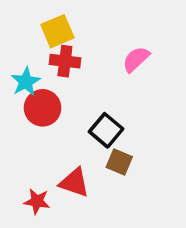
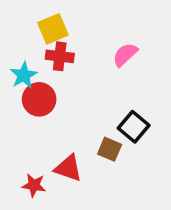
black square: (106, 130) -> (134, 127), moved

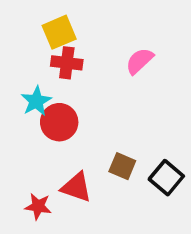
cyan star: (24, 75) -> (36, 101), moved
red circle: (39, 99) -> (59, 122), moved
black square: (134, 127) -> (166, 178), moved

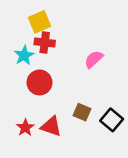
pink semicircle: (140, 61) -> (94, 59), moved
cyan star: (36, 101) -> (24, 55), moved
red star: (38, 206) -> (25, 128), moved, turned 30

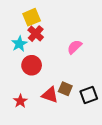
red cross: (45, 43) -> (36, 34), turned 35
black square: (112, 120) -> (89, 95), turned 30
red triangle: (51, 126) -> (50, 95), moved

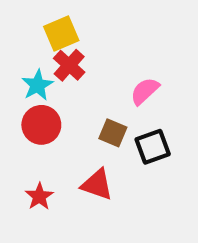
red circle: (32, 65) -> (41, 125), moved
brown square: (65, 89) -> (113, 133), moved
black square: (89, 95) -> (153, 147), moved

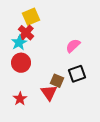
red cross: (69, 65) -> (26, 33), moved
brown square: (113, 133) -> (57, 81), moved
red triangle: (97, 185) -> (49, 93), turned 36

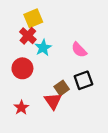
cyan star: (19, 43) -> (43, 48), moved
pink semicircle: (73, 46) -> (79, 50), turned -91
brown square: (57, 81) -> (62, 88), turned 32

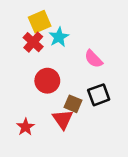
cyan star: (43, 48) -> (59, 37), moved
red circle: (22, 68) -> (47, 81), moved
brown square: (62, 88) -> (73, 104), turned -32

